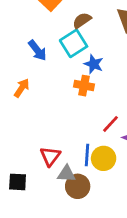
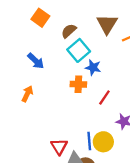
cyan square: (74, 43) -> (79, 50), moved
blue star: (94, 64) -> (93, 68), moved
red line: (110, 124) -> (104, 97), moved

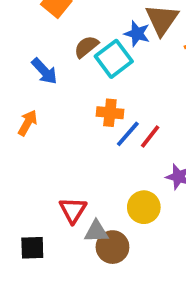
brown semicircle: (69, 31) -> (86, 47), moved
blue star: (93, 68) -> (137, 34), moved
blue line: (89, 141) -> (128, 134), moved, turned 42

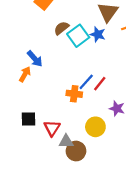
blue star: (137, 34) -> (98, 34), moved
blue arrow: (44, 71) -> (35, 59), moved
orange cross: (110, 113) -> (74, 94), moved
black square: (32, 248) -> (28, 119), moved

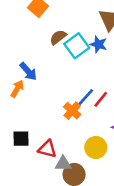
orange cross: (74, 94) -> (72, 111), turned 35
red triangle: (52, 128) -> (47, 149), turned -48

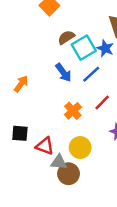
blue arrow: (28, 71) -> (63, 73), moved
blue line: (86, 97) -> (91, 74), moved
yellow circle: (96, 148) -> (80, 148), moved

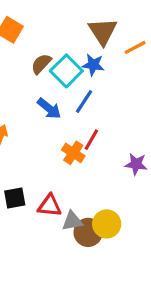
red line: (102, 103) -> (91, 140), moved
yellow circle: (80, 148) -> (107, 224), moved

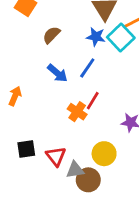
cyan square: (66, 71) -> (121, 38), moved
red triangle: (50, 206) -> (56, 156), turned 45
yellow circle: (107, 224) -> (104, 154), moved

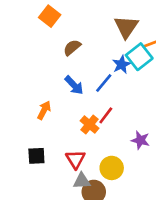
blue star: (96, 37) -> (122, 64), moved, turned 30
orange arrow: (15, 96) -> (44, 110), moved
red triangle: (56, 156) -> (75, 159), moved

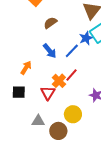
black square: (36, 156) -> (19, 92), moved
red triangle: (75, 159) -> (48, 93), moved
gray triangle: (82, 181) -> (38, 121), moved

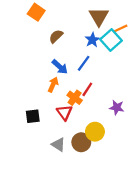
blue star: (86, 38) -> (92, 40), moved
orange arrow: (26, 68) -> (53, 85), moved
gray triangle: (38, 121) -> (58, 145), turned 40
brown circle: (58, 131) -> (81, 142), moved

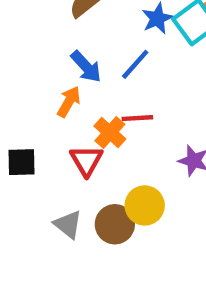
red line: (87, 89) -> (137, 118), turned 48

